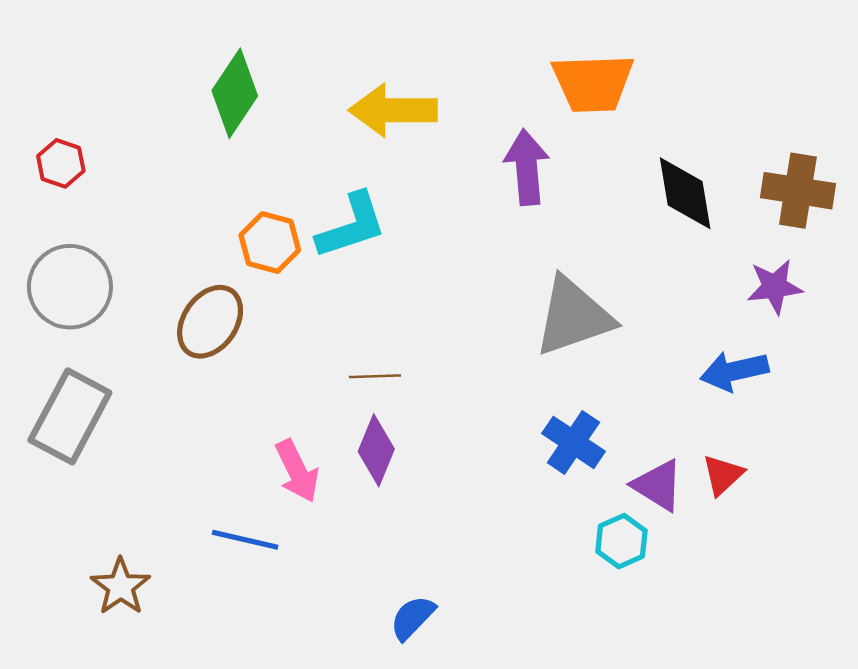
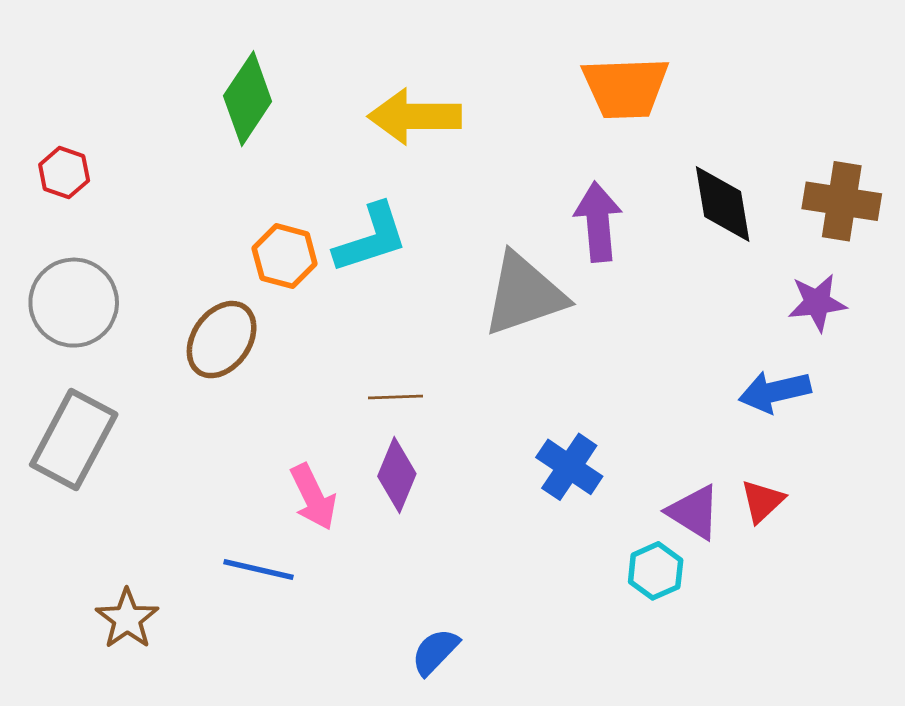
purple arrow: (527, 167) -> (598, 222), moved
gray triangle: (573, 317) -> (524, 294), moved
blue cross: (573, 442) -> (569, 467), moved

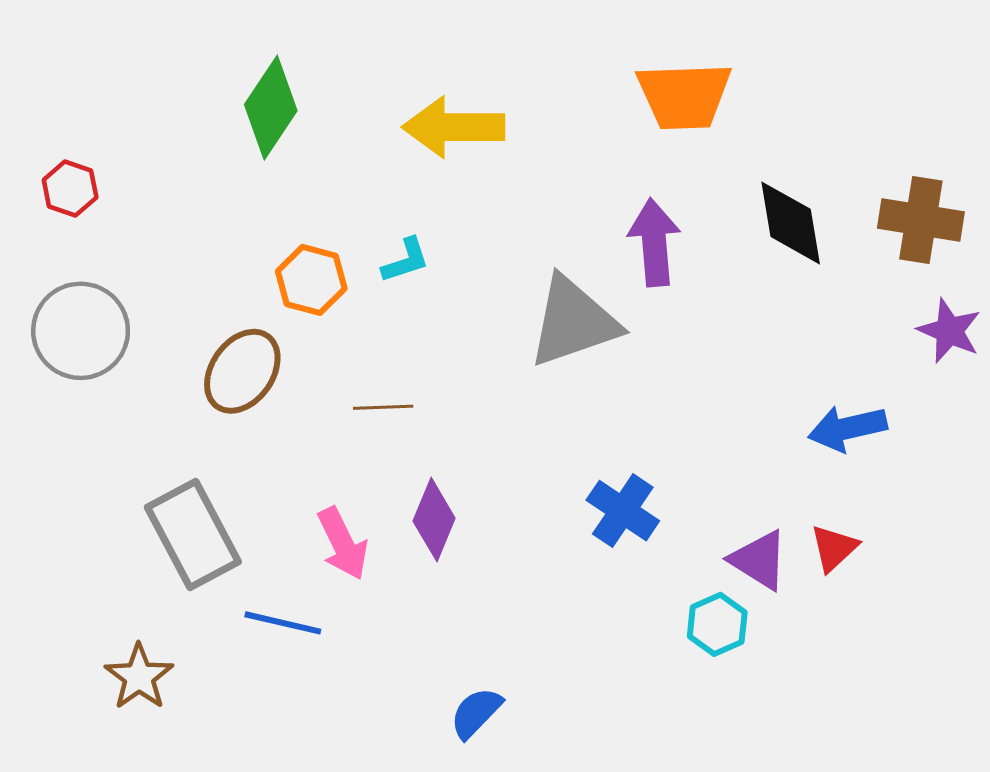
cyan L-shape: (371, 238) -> (406, 260), size x0.6
purple star: (817, 303) -> (949, 331), moved, turned 30
brown line: (395, 397) -> (383, 407), moved
gray rectangle: (74, 439) -> (193, 535), moved, turned -56

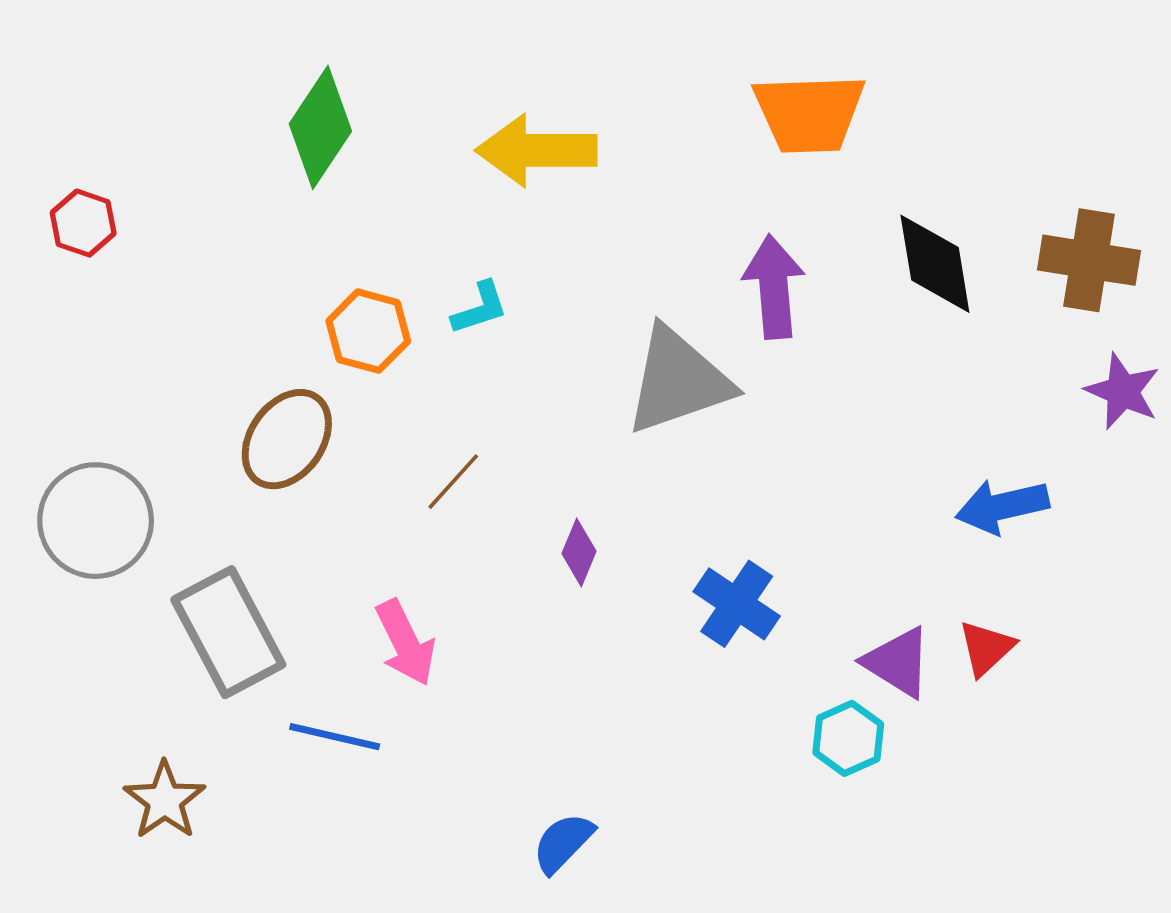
gray circle: (81, 331) -> (96, 521), moved
brown line: (383, 407) -> (453, 482), turned -46
purple diamond: (434, 520) -> (579, 552), moved, size x0.7

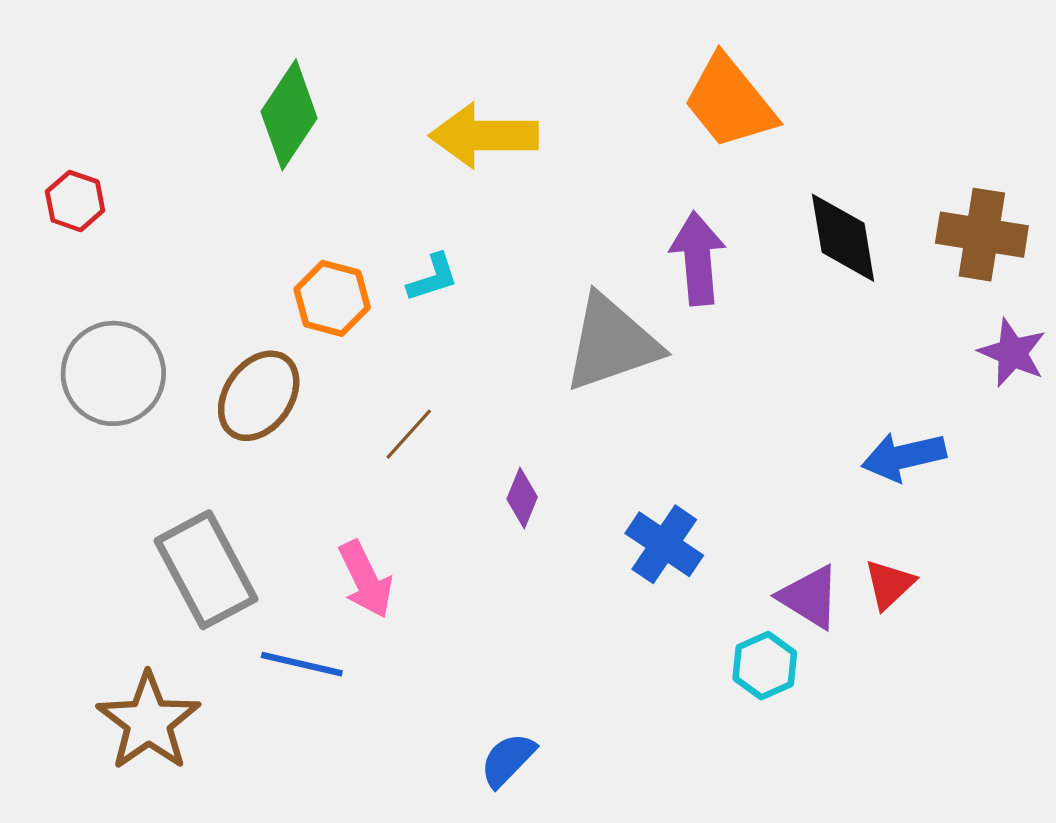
orange trapezoid: (809, 113) -> (730, 102), turned 53
gray circle: (96, 521) -> (113, 373), moved
brown star: (165, 800) -> (148, 722), size x1.4

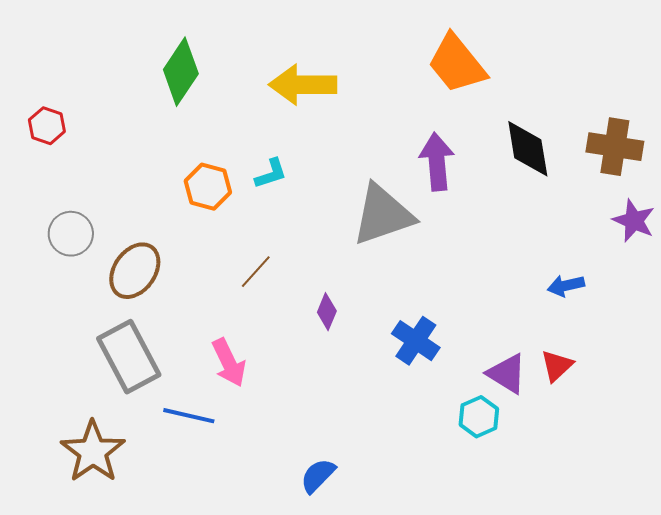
gray circle: (113, 373) -> (71, 234), size x0.7
brown ellipse: (259, 396) -> (135, 271), moved
blue arrow: (904, 456) -> (566, 286), size x0.7

